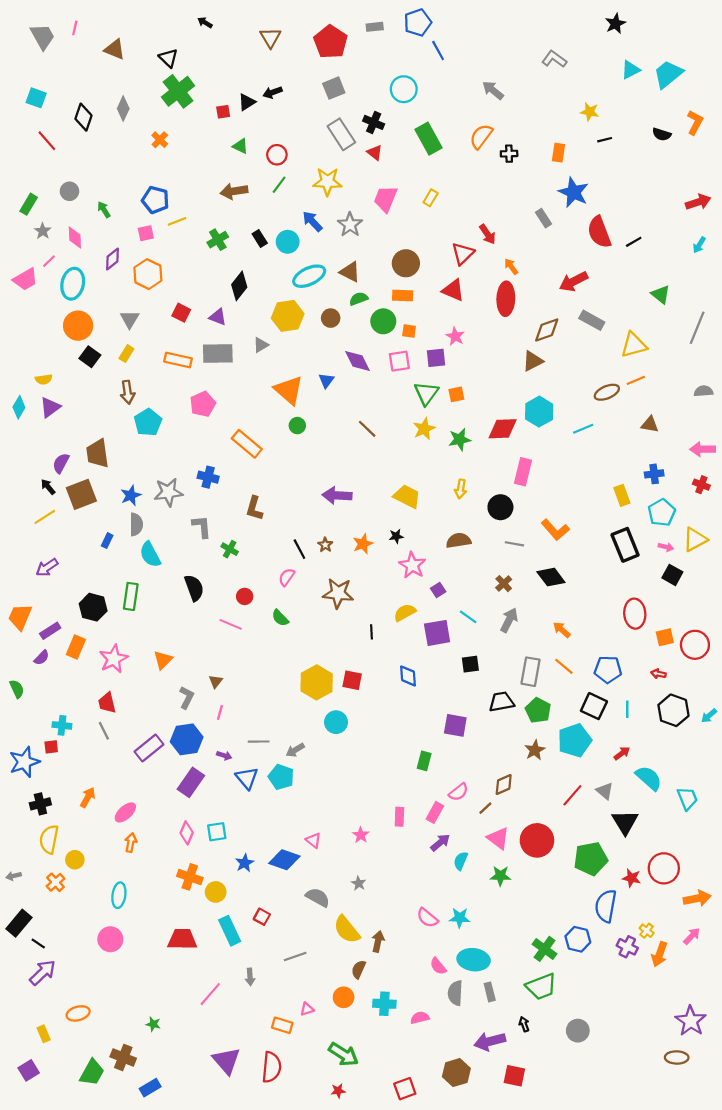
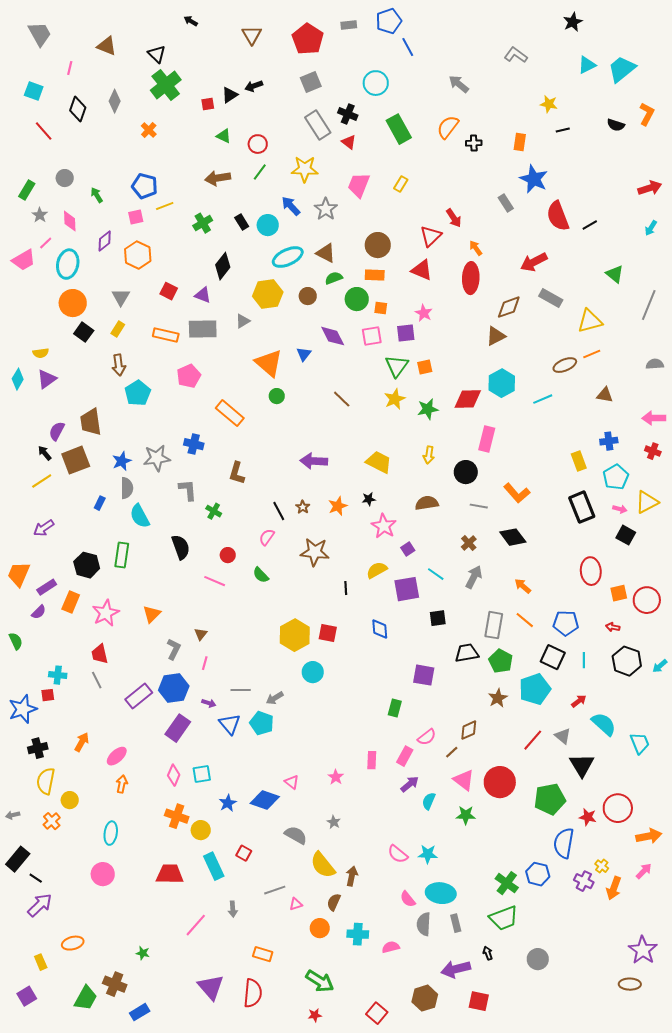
pink line: (75, 28) -> (70, 68), moved
pink triangle: (307, 1009) -> (296, 904), moved
red square: (405, 1089) -> (377, 1013), turned -30

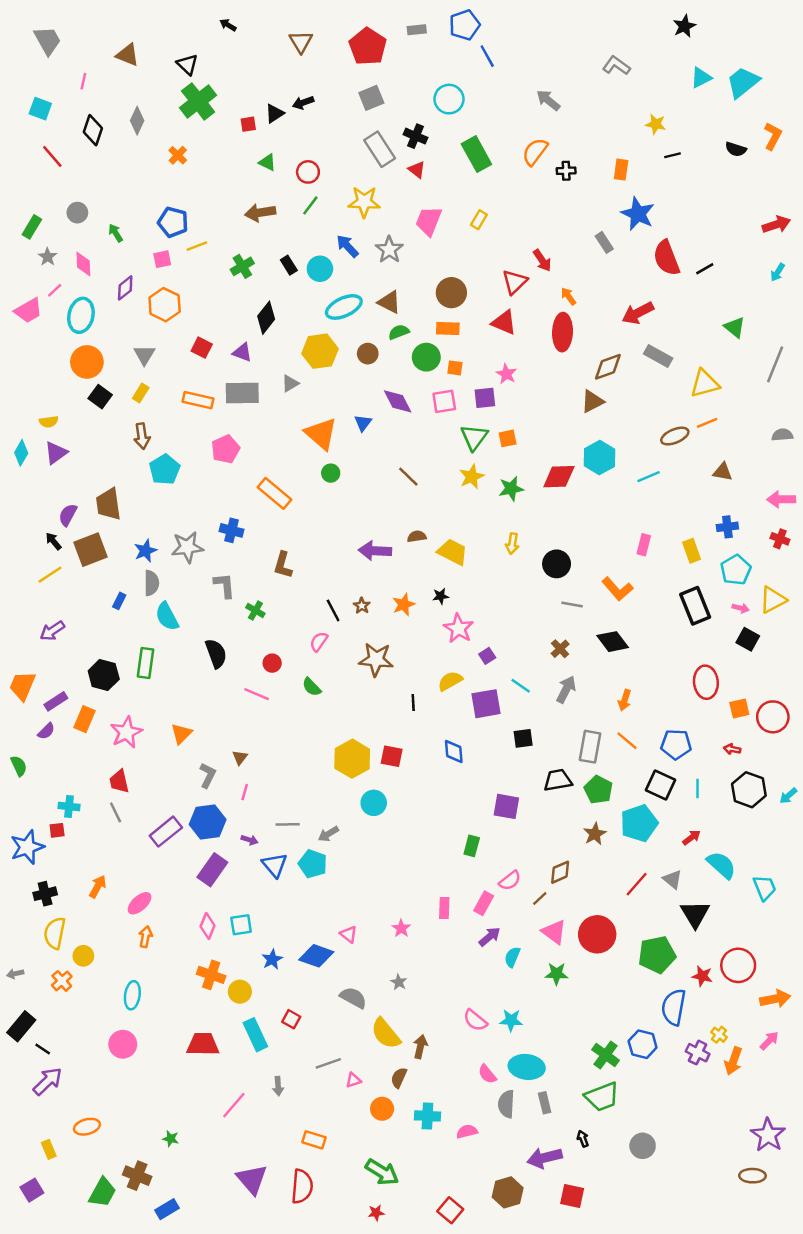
pink rectangle: (487, 439) -> (644, 545), moved, size x0.7
brown semicircle: (427, 503) -> (417, 536), moved, size x0.7
orange arrow: (523, 586) -> (625, 700), turned -114

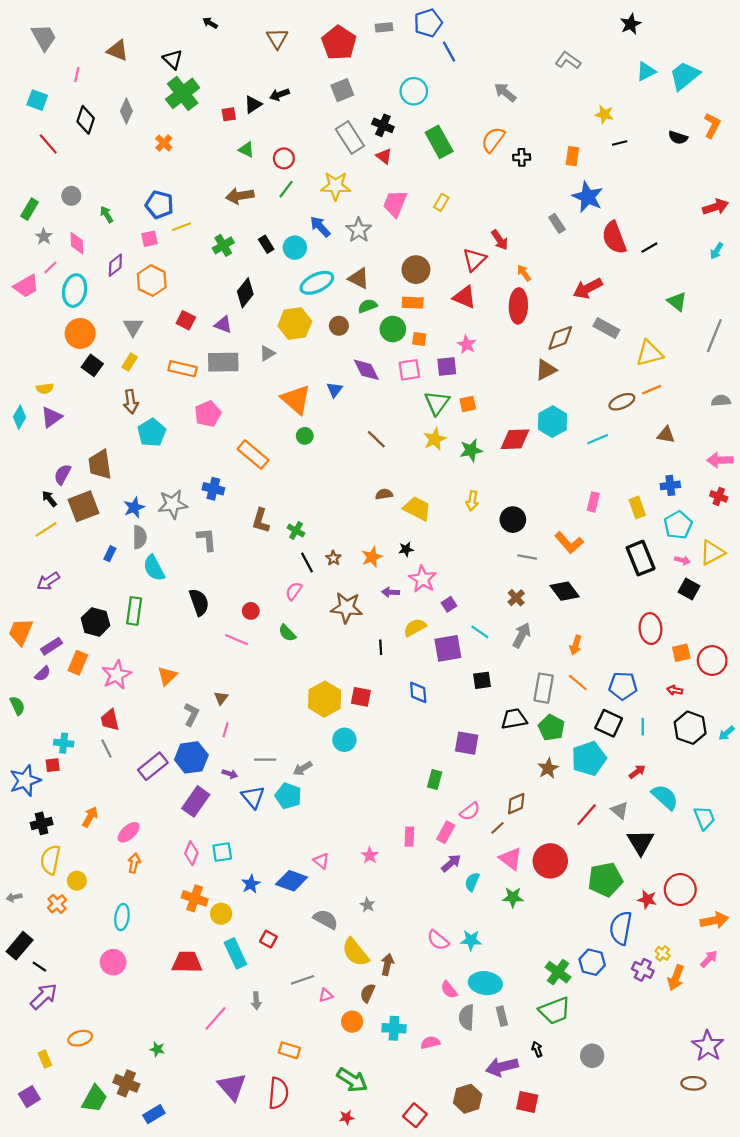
purple arrow: (375, 551) -> (391, 592), moved, size x0.6
green cross: (255, 610) -> (296, 531), moved

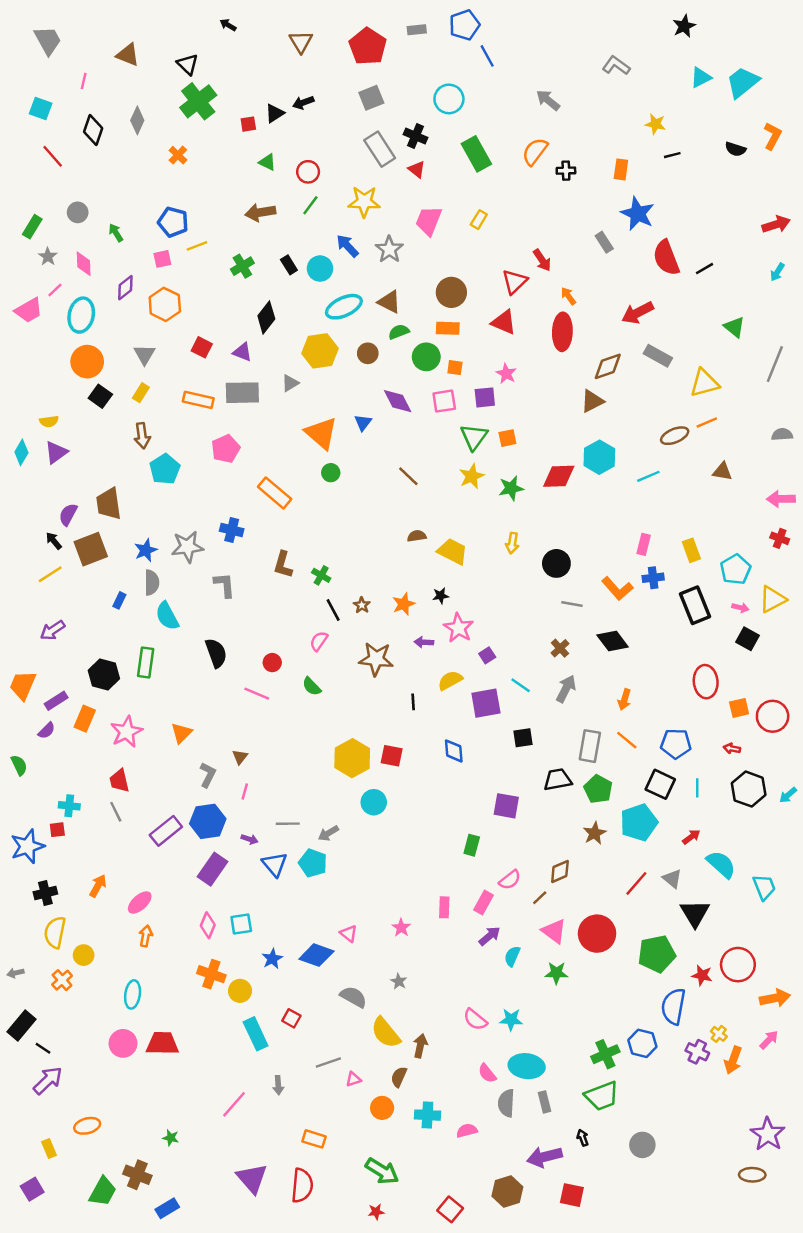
blue cross: (670, 485) -> (653, 578), moved
red trapezoid: (187, 962) -> (162, 1043), moved
green cross: (558, 972) -> (605, 1054), turned 30

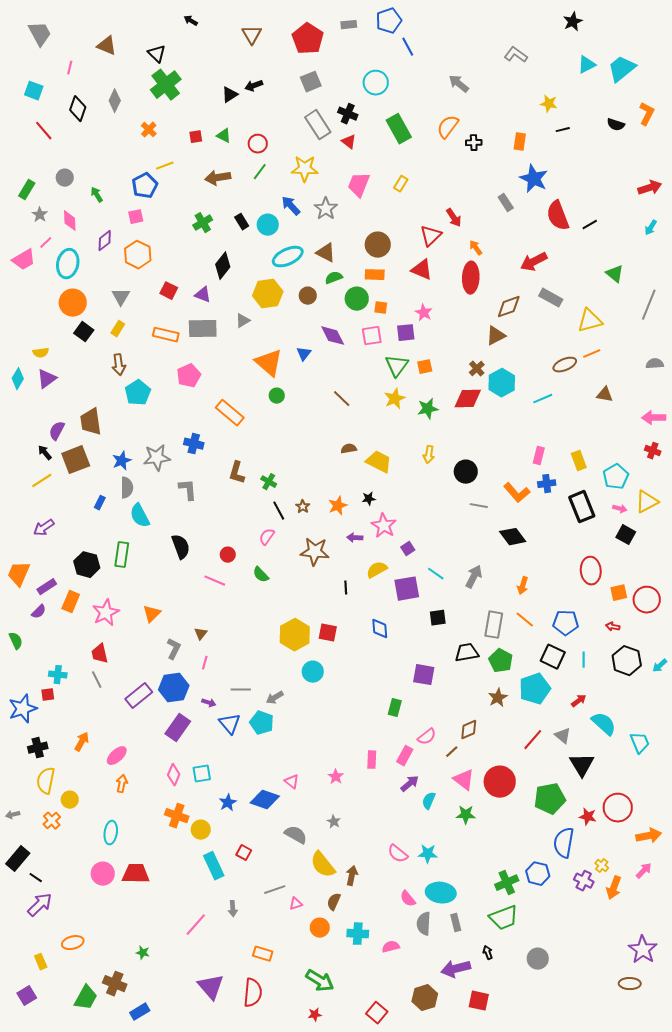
red square: (248, 124) -> (196, 137), moved
blue pentagon: (173, 222) -> (145, 186), turned 30
yellow line: (197, 246) -> (165, 166), moved
brown cross: (560, 648) -> (477, 369), moved

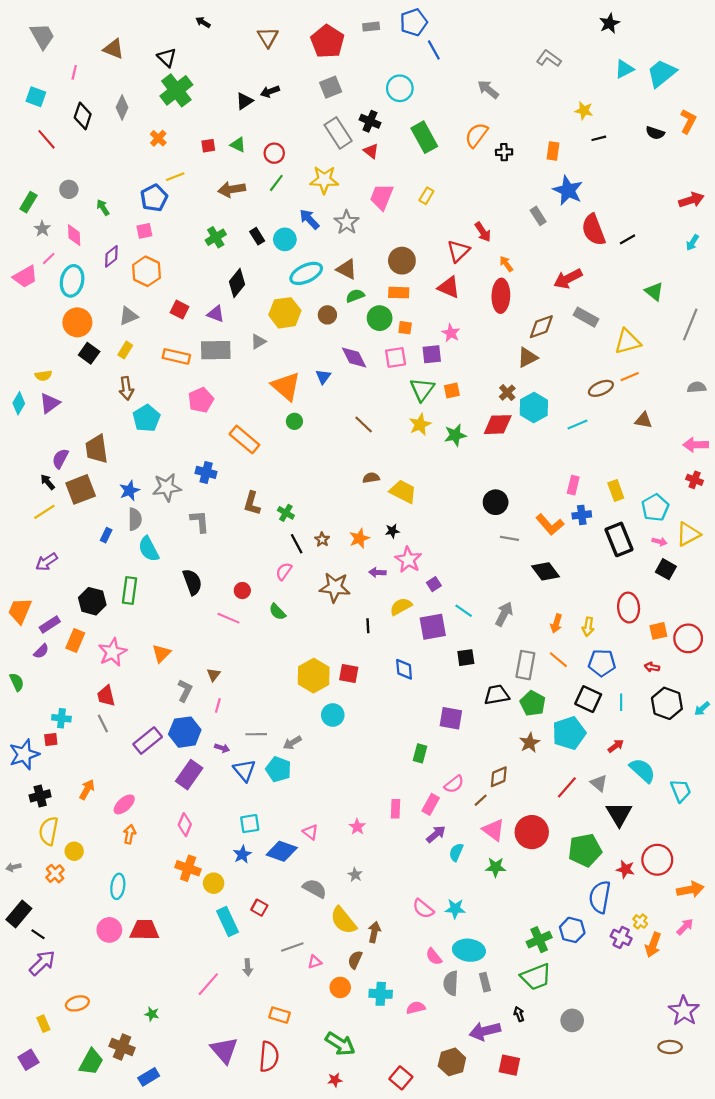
gray triangle: (121, 297) -> (128, 316), turned 36
yellow arrow: (429, 455) -> (588, 627), moved
cyan square: (202, 774) -> (250, 824), moved

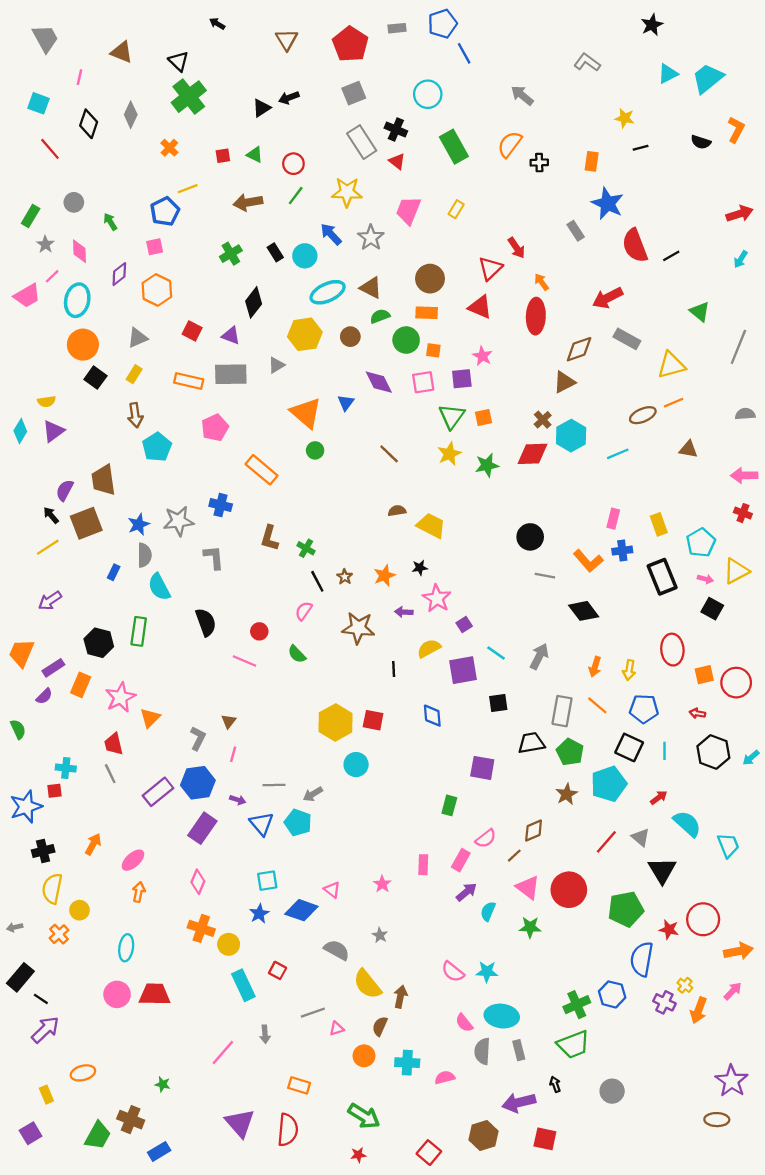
orange triangle: (161, 653) -> (150, 718), moved

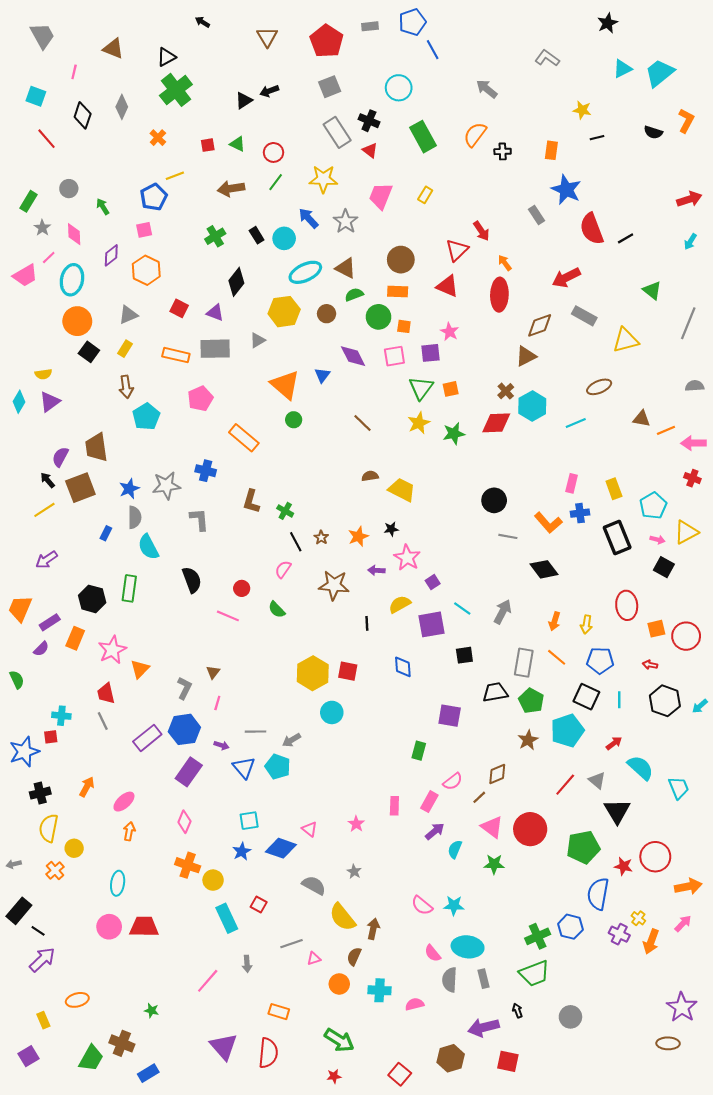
black triangle: (179, 61) -> (166, 57), turned 48
orange line: (674, 403) -> (666, 430), moved

